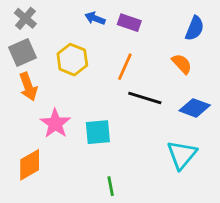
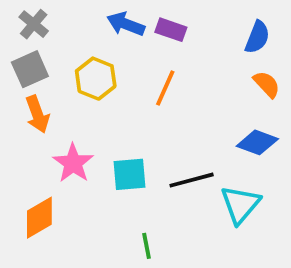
blue arrow: (95, 18) -> (126, 24), size x1.4
orange semicircle: (182, 64) -> (267, 84), moved
black line: (145, 98) -> (192, 180), moved, turned -32

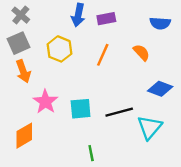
blue arrow: (126, 24) -> (78, 15), turned -100
purple rectangle: (171, 30) -> (106, 19), turned -30
blue semicircle: (257, 37) -> (160, 23), turned 72
orange semicircle: (267, 84) -> (141, 52), moved

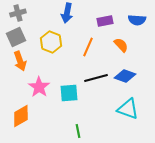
gray cross: (21, 15) -> (18, 13), turned 35
purple rectangle: (106, 19) -> (105, 21), moved
blue diamond: (160, 89) -> (125, 76), moved
black line: (119, 112) -> (96, 78), moved
cyan triangle: (150, 127) -> (128, 109), turned -50

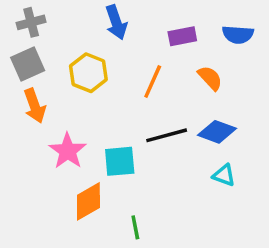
blue arrow: (67, 13) -> (116, 22), turned -30
cyan triangle: (128, 109) -> (224, 175), moved, size x0.6
orange diamond: (21, 116) -> (88, 201), moved

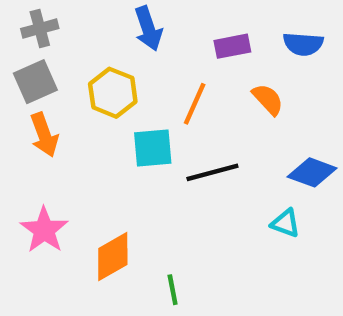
blue diamond: (217, 132) -> (312, 172), moved
pink star: (68, 151) -> (44, 230), moved
cyan square: (120, 161) -> (153, 148), moved

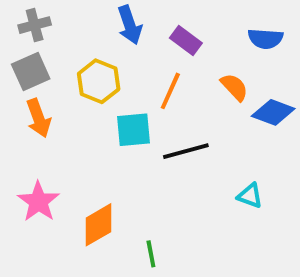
purple rectangle: (232, 46) -> (186, 41), moved, turned 48
blue diamond: (312, 172) -> (273, 112), moved

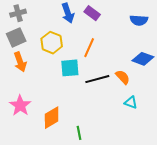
purple rectangle: (186, 41) -> (92, 13), moved
orange semicircle: (234, 87) -> (123, 77), moved

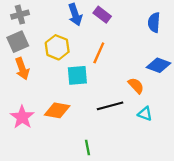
blue semicircle: (139, 20) -> (154, 22), turned 90
black line: (97, 79) -> (110, 106), moved
orange diamond: (52, 118) -> (57, 110), moved, turned 40

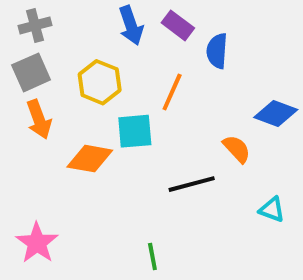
blue semicircle: (154, 22) -> (217, 51), moved
orange diamond: (57, 110) -> (90, 159), moved
cyan triangle: (145, 114) -> (272, 210), moved
pink star: (22, 117) -> (37, 243), moved

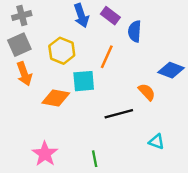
cyan triangle: (272, 210) -> (156, 142), moved
pink star: (37, 243) -> (45, 154), moved

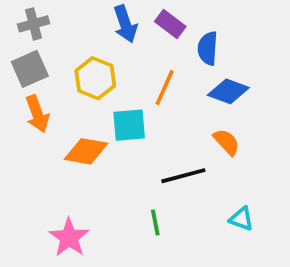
blue diamond: (171, 70) -> (228, 91), moved
green line: (95, 159) -> (155, 222), moved

